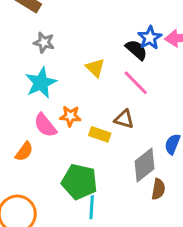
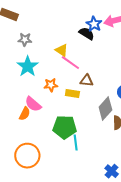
pink line: (136, 83) -> (70, 63), moved
pink semicircle: (45, 125) -> (33, 104), moved

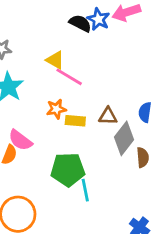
black semicircle: (87, 33) -> (80, 23), moved
brown triangle: (87, 81) -> (108, 116), moved
orange star: (51, 85) -> (56, 109), moved

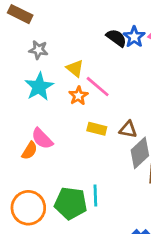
yellow triangle: (55, 60) -> (75, 68), moved
orange star: (56, 109) -> (78, 96), moved, turned -30
green pentagon: (68, 169) -> (71, 203), moved

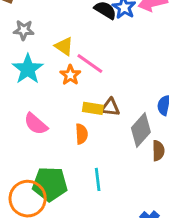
brown triangle: (128, 129) -> (110, 107), moved
orange semicircle: (30, 151) -> (81, 134), moved, turned -30
green pentagon: (71, 203) -> (50, 184), moved

